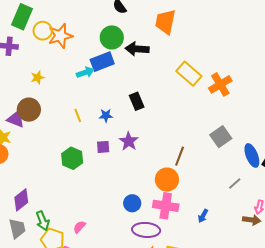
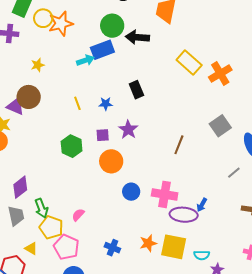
orange circle: (167, 180) -> (111, 161), moved
purple ellipse: (146, 230) -> (184, 215), moved

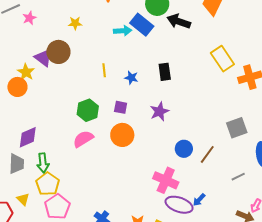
blue rectangle: (102, 50) -> (142, 25), turned 45
purple star: (128, 130) -> (159, 111), moved
brown line: (179, 145) -> (207, 154), moved
blue circle: (131, 192) -> (184, 149), moved
pink semicircle: (78, 215) -> (83, 139), moved, size x1.5

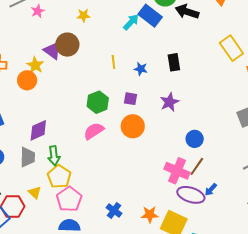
cyan arrow: (123, 31) -> (131, 22), turned -42
brown line: (207, 154) -> (197, 166), moved

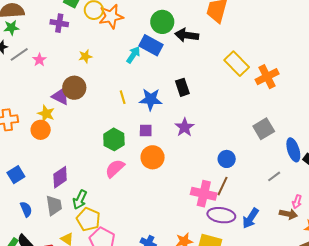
blue star: (141, 69) -> (151, 99), size x1.6
blue circle: (195, 139) -> (227, 159), moved
green arrow: (54, 156) -> (80, 200), turned 42
blue arrow: (211, 190) -> (250, 218), moved, size x1.5

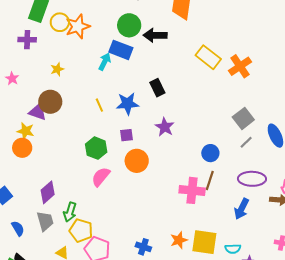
gray line: (274, 176) -> (246, 142), moved
purple ellipse: (221, 215) -> (252, 179), moved

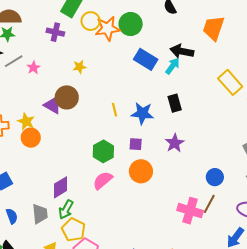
green circle: (129, 25) -> (131, 24), moved
cyan arrow: (105, 62) -> (173, 66), moved
yellow star: (26, 131) -> (26, 121), moved
purple diamond: (48, 192) -> (61, 187), moved

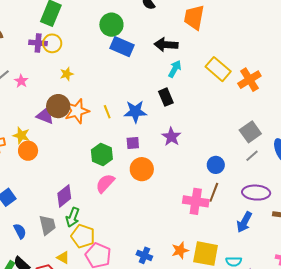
yellow circle: (91, 21) -> (52, 43), moved
orange star: (107, 28) -> (77, 111), moved
blue rectangle: (146, 59) -> (122, 47), moved
cyan arrow: (173, 66) -> (175, 69), moved

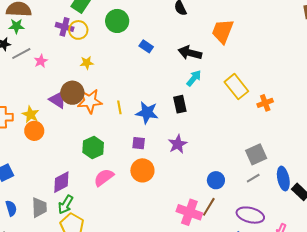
green circle: (111, 25) -> (117, 21), moved
blue rectangle: (122, 47) -> (146, 46), size x0.6
orange cross: (249, 80) -> (265, 103), size x0.7
green hexagon: (102, 155) -> (93, 148), moved

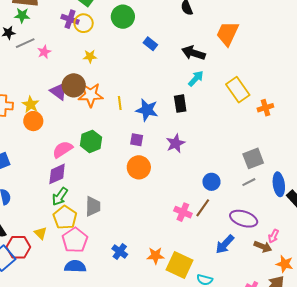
pink semicircle: (104, 177) -> (63, 149), moved
gray trapezoid: (39, 207) -> (93, 206), moved
pink cross: (189, 212) -> (183, 212), size x0.7

